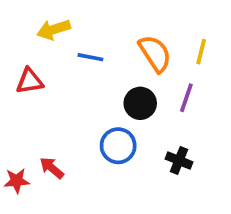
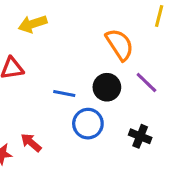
yellow line: (201, 52) -> (159, 16), moved
blue line: (90, 57) -> (64, 94), moved
purple line: (186, 98) -> (146, 82), turned -65

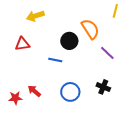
black circle: (107, 87) -> (69, 41), moved
blue circle: (88, 124) -> (70, 92), moved

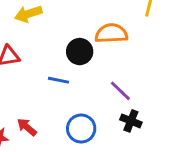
orange semicircle: (90, 29) -> (111, 33), turned -60
purple line: (107, 53) -> (120, 91), moved

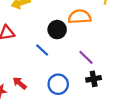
blue line: (59, 80) -> (42, 50), turned 32
black cross: (131, 121) -> (94, 79), turned -32

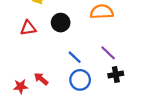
black circle: (57, 30) -> (61, 23), moved
blue line: (42, 50) -> (75, 57), moved

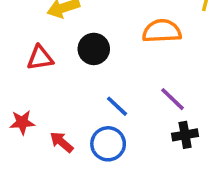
blue circle: (80, 80) -> (108, 144), moved
red star: (21, 86) -> (22, 122), moved

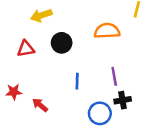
purple line: (173, 99) -> (114, 76), turned 36
blue line: (117, 106) -> (77, 81), turned 49
blue circle: (108, 144) -> (100, 113), moved

